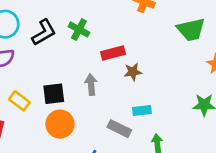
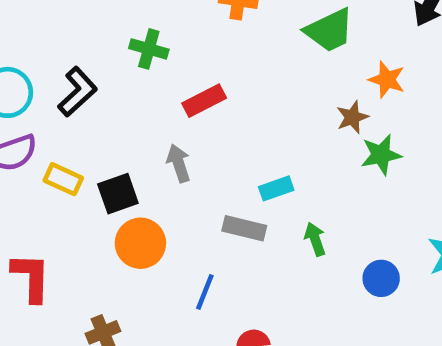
green cross: (79, 29) -> (149, 49), moved
brown star: (133, 72) -> (352, 117), moved
yellow rectangle: (19, 101) -> (63, 179), moved

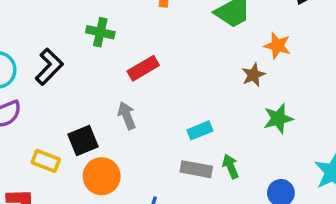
green star: (381, 155) -> (278, 119), moved
yellow rectangle: (63, 179) -> (46, 161), moved
gray rectangle: (244, 228) -> (196, 169), moved

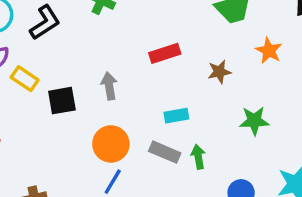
red rectangle: (143, 68) -> (165, 53), moved
brown star: (253, 75) -> (219, 72), moved
yellow rectangle: (46, 161) -> (25, 79), moved
orange circle: (102, 176) -> (111, 144), moved

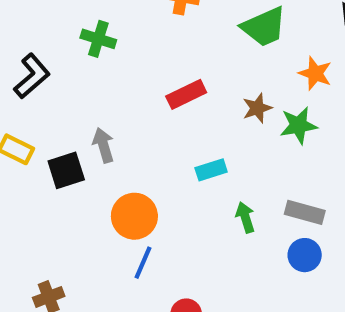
gray arrow: (109, 86) -> (103, 145), moved
green star: (254, 121) -> (298, 125), moved
gray rectangle: (165, 152) -> (305, 212), moved

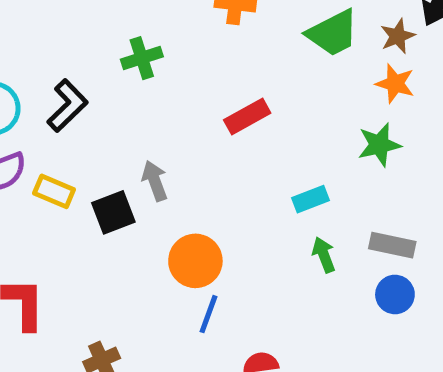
green cross: (98, 39) -> (142, 58), turned -32
brown star: (257, 108) -> (398, 36), moved
cyan rectangle: (211, 170) -> (311, 199), moved

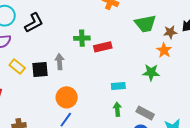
green cross: (142, 58) -> (82, 38), moved
yellow rectangle: (54, 191) -> (17, 67), moved

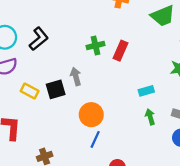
red rectangle: (103, 47) -> (120, 51), turned -42

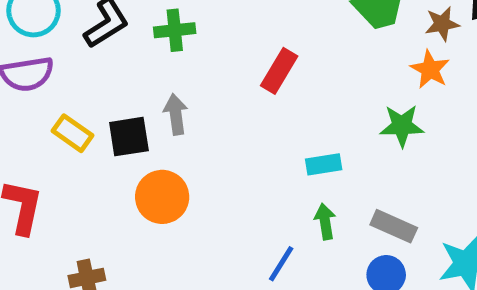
green cross: (95, 46) -> (175, 30), moved
orange circle: (91, 115) -> (162, 197), moved
blue line: (95, 139) -> (281, 264), moved

